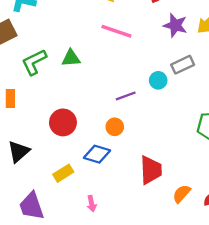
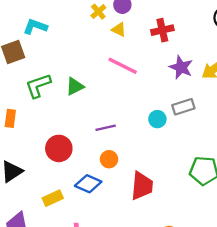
green triangle: (71, 58) -> (75, 86), turned -30
purple line: (126, 96) -> (106, 128), moved
red trapezoid: (151, 170) -> (142, 186), moved

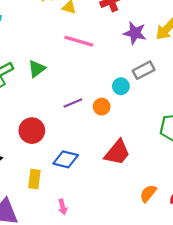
orange circle: (109, 159) -> (102, 107), moved
red trapezoid: (142, 186) -> (117, 152), turned 44
yellow rectangle: (53, 198) -> (34, 179), turned -48

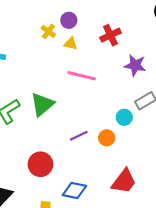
green triangle: (37, 69) -> (42, 104), size x1.4

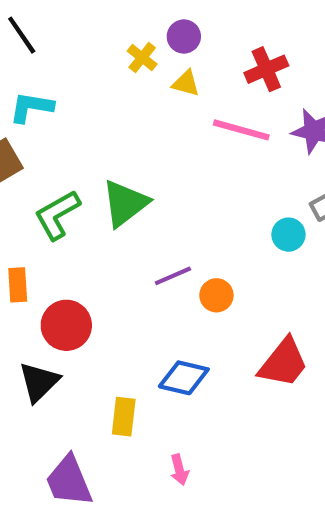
pink line: (82, 76) -> (241, 130), moved
purple line: (79, 136) -> (173, 276), moved
orange circle: (107, 138) -> (216, 295), moved
red circle: (40, 164) -> (66, 325), moved

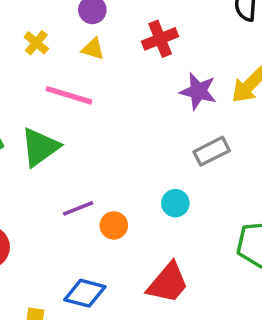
yellow cross: (142, 58) -> (36, 43), moved
pink line: (241, 130) -> (69, 95), moved
cyan circle: (288, 235) -> (175, 203), moved

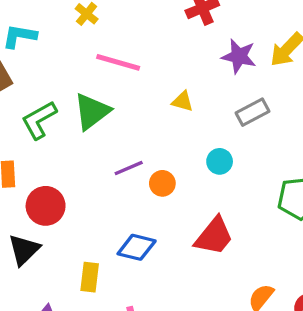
yellow triangle: (93, 49) -> (183, 101), moved

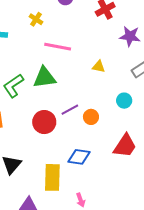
green triangle: (92, 111) -> (45, 78), turned 35
red circle: (46, 206) -> (44, 122), moved
yellow rectangle: (90, 277) -> (52, 177), size x1.5

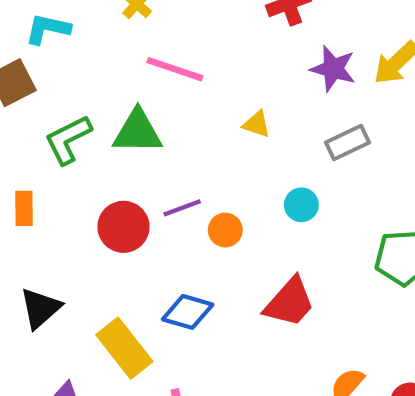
yellow rectangle: (52, 177) -> (124, 348), turned -48

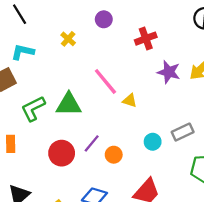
pink line: (175, 69) -> (105, 81), moved, turned 32
gray rectangle: (348, 142) -> (183, 132), moved
purple line: (182, 208) -> (92, 143), turned -30

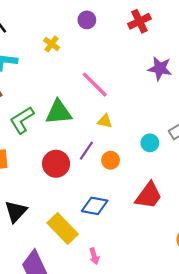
red cross: (146, 39) -> (139, 21), moved
yellow triangle: (130, 100) -> (105, 121), moved

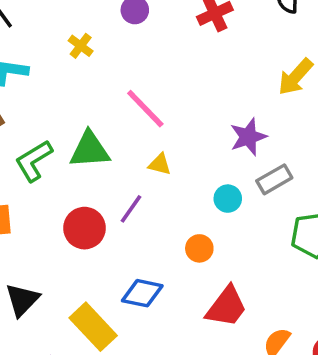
purple star: (160, 69) -> (248, 137), moved, turned -30
orange circle: (111, 160) -> (199, 248), moved
red trapezoid: (149, 195) -> (226, 307), moved

